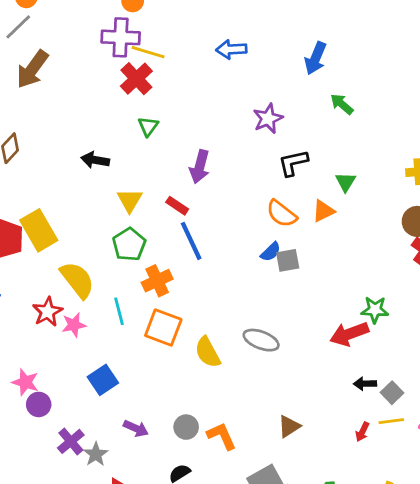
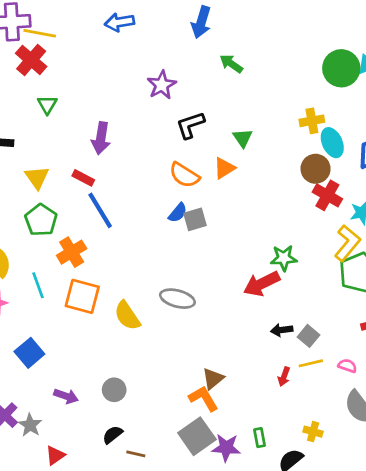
orange L-shape: (222, 436) -> (204, 398), moved

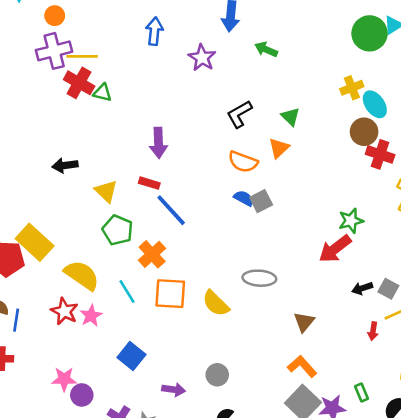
blue arrow: (119, 22) -> (154, 31), turned 116
purple star: (162, 85) -> (202, 58), moved
green triangle: (47, 105) -> (102, 93), moved, turned -36
blue semicircle: (178, 213) -> (244, 198), turned -90
brown triangle: (213, 379) -> (304, 322), moved

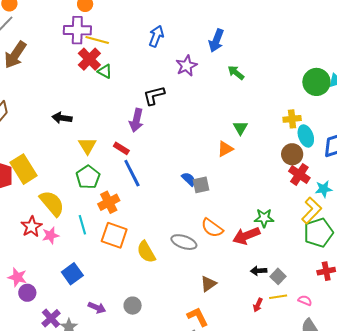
black L-shape: (239, 114) -> (154, 95), moved
orange semicircle: (243, 162) -> (212, 228), moved

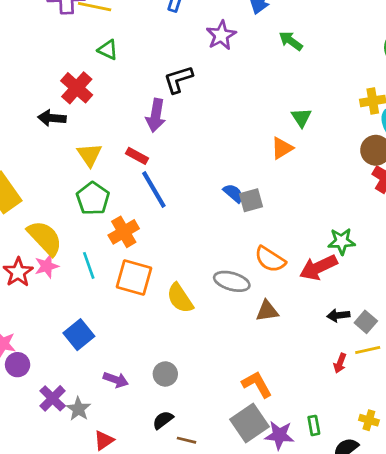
red cross: (89, 59) -> (77, 88), moved
pink star: (51, 235) -> (47, 266), moved
brown triangle: (208, 284) -> (267, 311), moved, turned 30

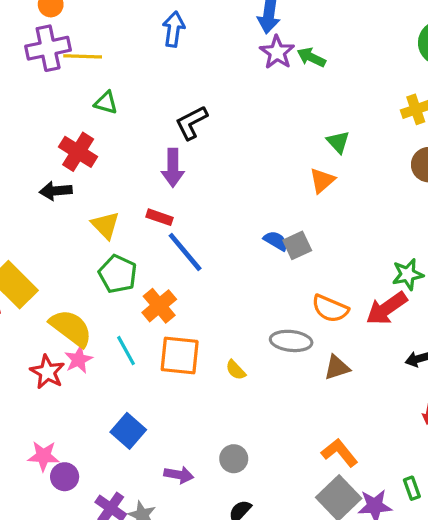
purple star: (221, 35) -> (277, 52), moved
yellow semicircle: (180, 298) -> (236, 370), size x0.6

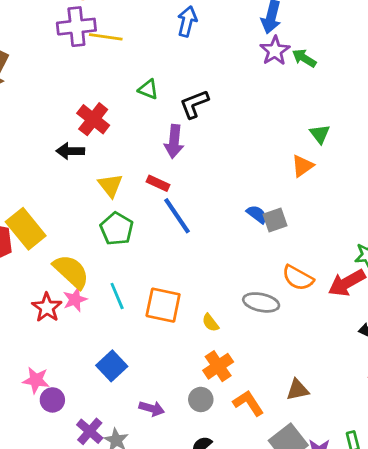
green triangle: (106, 103) -> (148, 89), moved
orange cross: (159, 306) -> (218, 366), moved
brown triangle: (337, 368) -> (298, 390), moved
orange L-shape: (340, 453) -> (248, 403), moved

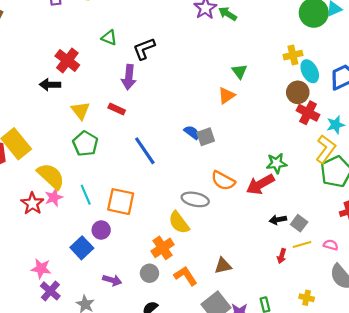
blue line: (177, 216) -> (145, 151), moved
yellow semicircle: (210, 323) -> (179, 223), moved, size x1.6
pink star: (36, 380) -> (41, 269), moved
purple circle: (52, 400) -> (101, 230), moved
purple cross: (90, 431) -> (50, 291), moved

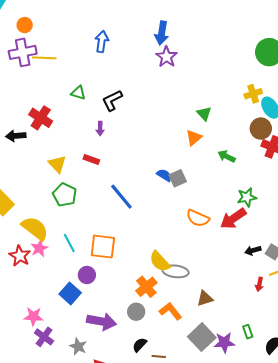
green arrow: (228, 14) -> (227, 156), moved
purple arrow: (129, 77) -> (100, 128), size x0.6
black arrow: (50, 85) -> (16, 136), moved
gray ellipse: (195, 199) -> (176, 271), moved
purple arrow: (112, 280) -> (101, 321), size x1.6

